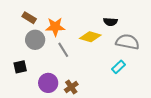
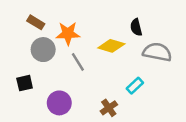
black semicircle: (110, 22) -> (136, 27), turned 72
cyan rectangle: (118, 67) -> (135, 86), moved
brown cross: (71, 87) -> (109, 108), moved

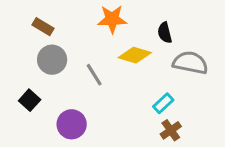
orange star: (68, 33) -> (112, 19), moved
black square: (25, 83) -> (30, 100), turned -35
brown cross: (109, 108) -> (171, 130), moved

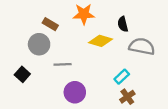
brown rectangle: (43, 27) -> (50, 24), moved
gray line: (94, 75) -> (63, 64), moved, turned -60
purple circle: (72, 124) -> (75, 92), moved

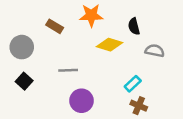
gray circle: (39, 44) -> (22, 47), moved
gray semicircle: (142, 46) -> (155, 51), size x0.7
brown cross: (127, 97) -> (139, 106), turned -32

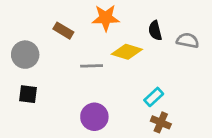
gray semicircle: (155, 51) -> (188, 40), moved
gray line: (68, 70) -> (92, 66), moved
black square: (24, 81) -> (28, 94), turned -35

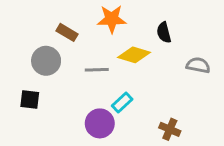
gray semicircle: (188, 40) -> (198, 65), moved
gray circle: (25, 55) -> (46, 61), moved
cyan rectangle: (154, 97) -> (122, 103), moved

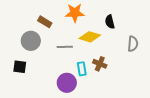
gray semicircle: (198, 65) -> (133, 44), turned 84
cyan rectangle: (122, 103) -> (82, 69), turned -56
brown cross: (170, 129) -> (100, 64), moved

